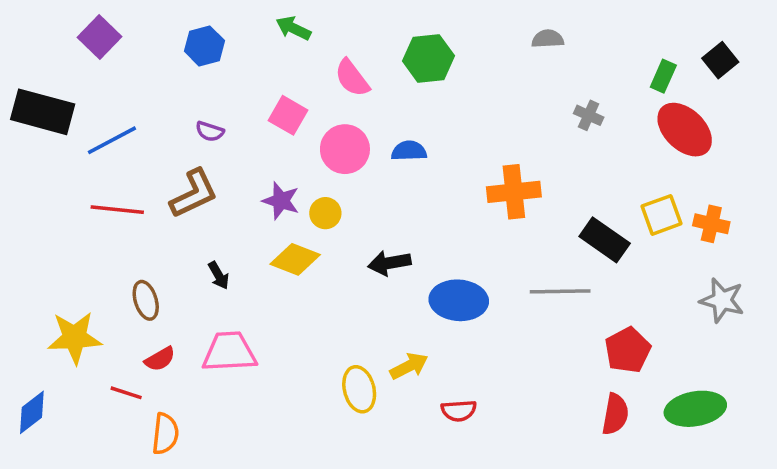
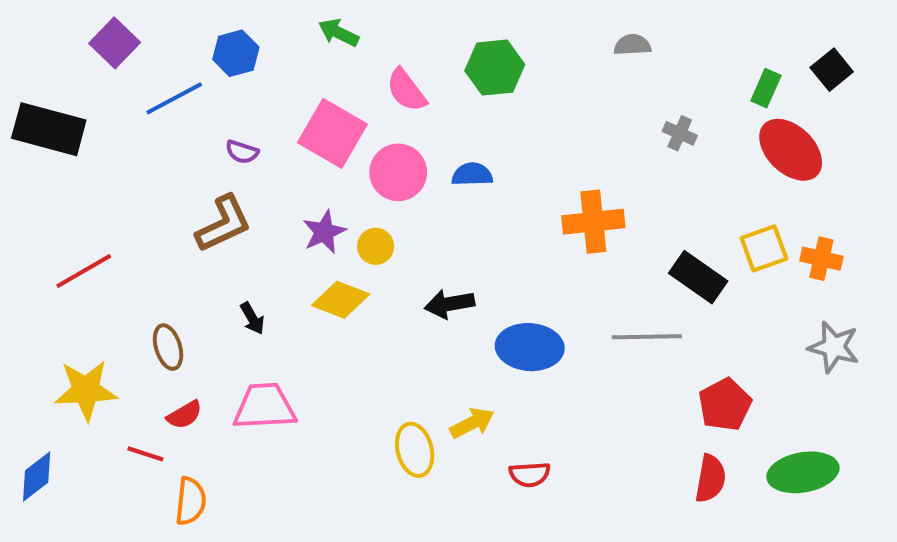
pink square: (288, 115) -> (332, 133), size x1.5
blue line: (112, 140) -> (174, 98), moved
purple star: (281, 201) -> (324, 232), turned 30
red line: (117, 210) -> (84, 271), moved, turned -36

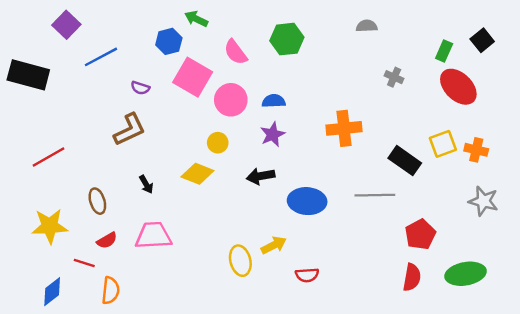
blue hexagon: (236, 53) -> (169, 41), moved
purple star: (324, 232) -> (273, 134), moved
blue diamond: (37, 476) -> (52, 292), moved

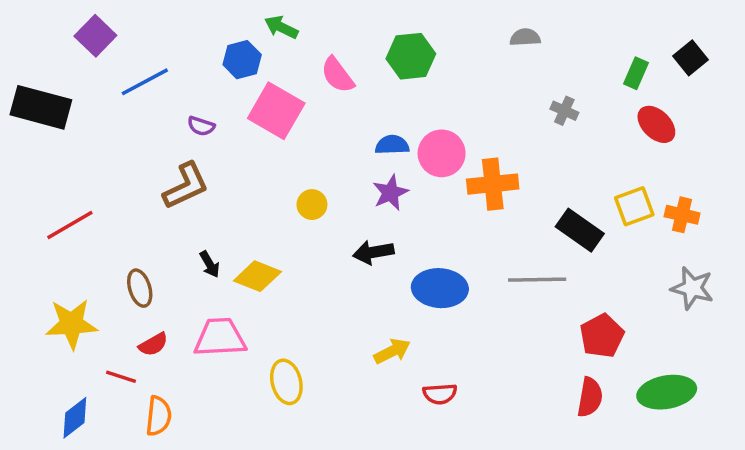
red ellipse: (458, 87) -> (656, 124), size x0.7
pink circle: (231, 100) -> (442, 153), moved
yellow diamond: (197, 174) -> (257, 276), moved
yellow ellipse: (240, 261) -> (286, 382), moved

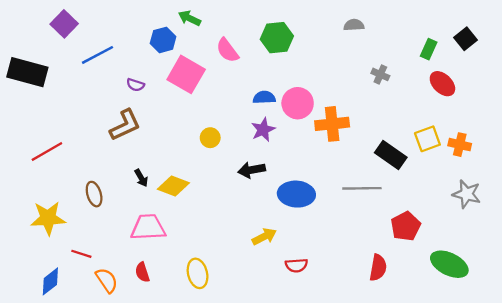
red semicircle: (153, 344) -> (142, 272), moved, turned 102
yellow ellipse: (286, 382) -> (198, 273), moved
green ellipse: (667, 392) -> (449, 264), turned 36
red semicircle: (590, 397) -> (378, 268), moved
orange semicircle: (158, 416) -> (107, 280), turned -40

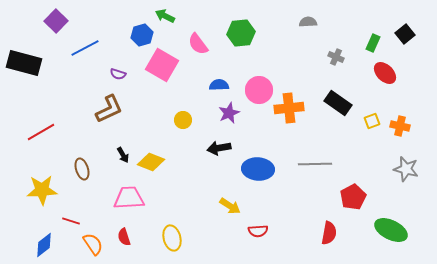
gray cross: (380, 74) -> (336, 57), moved
blue semicircle: (264, 97) -> (219, 85), moved
yellow square: (427, 139) -> (372, 121), size x0.7
black rectangle: (391, 155) -> (338, 103), moved
yellow arrow: (264, 237) -> (230, 206), turned 60

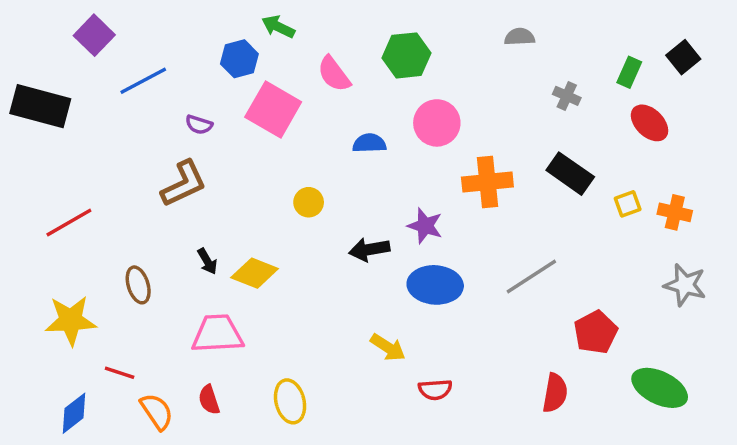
pink circle: (259, 90) -> (437, 123), moved
purple star: (229, 113) -> (425, 226), moved, turned -30
gray line: (315, 164) -> (531, 277), turned -32

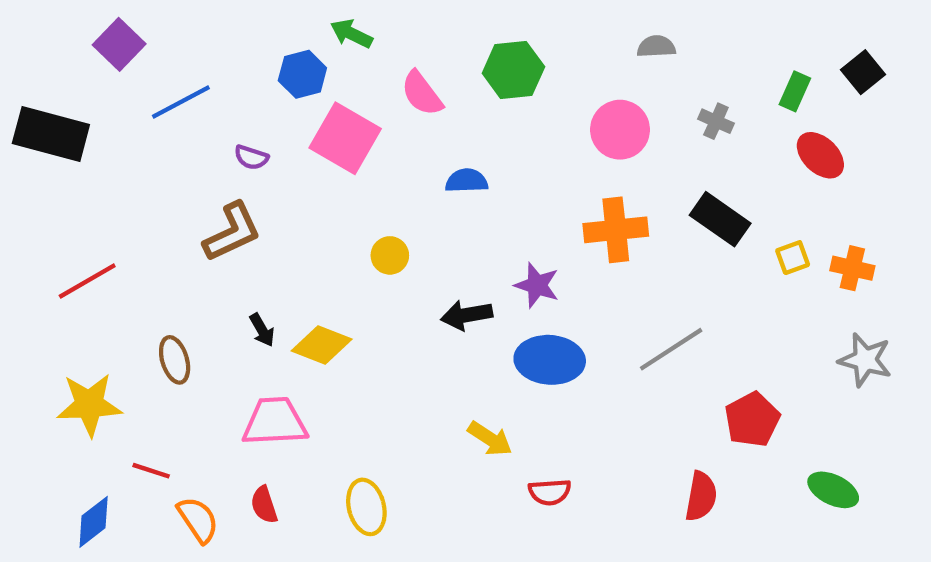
pink circle: (437, 123) -> (620, 130), moved
green ellipse: (660, 388) -> (833, 490), size x0.7

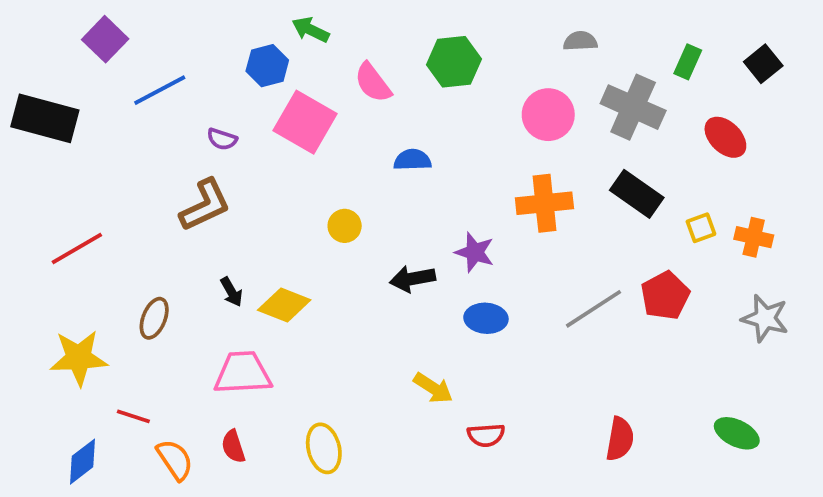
green rectangle: (795, 91) -> (688, 62), moved
gray cross: (716, 121) -> (633, 107), size x2.0
brown ellipse: (175, 360) -> (154, 318), turned 39
blue ellipse: (550, 360) -> (486, 318), size x0.7
red pentagon: (752, 420) -> (665, 296), moved

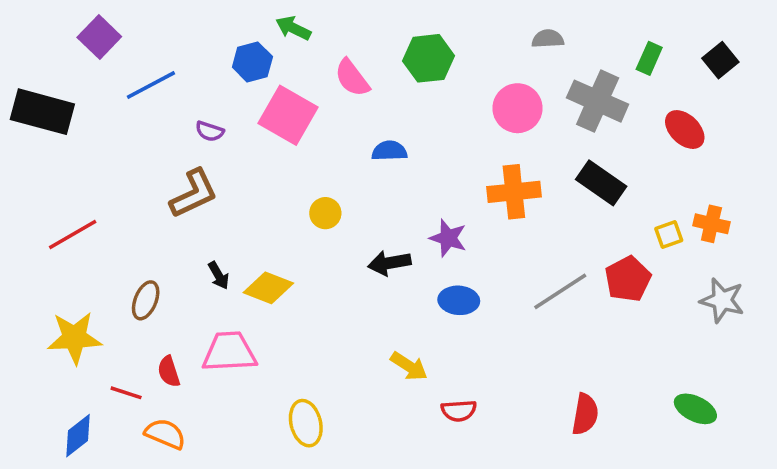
yellow square: (701, 228) -> (669, 234), moved
red semicircle: (233, 446) -> (169, 372), moved
orange semicircle: (175, 460) -> (165, 434), turned -33

